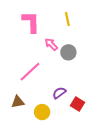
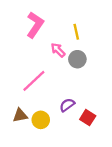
yellow line: (67, 19) -> (76, 32), moved
pink L-shape: (31, 22) -> (35, 25), turned 35
yellow circle: (42, 112) -> (41, 120), moved

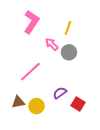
yellow line: (76, 32) -> (68, 28), turned 32

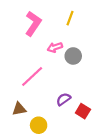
yellow line: (68, 28) -> (70, 18), moved
pink arrow: (52, 44) -> (55, 47), turned -64
yellow circle: (36, 106) -> (39, 125), moved

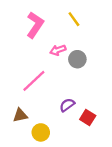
yellow line: (70, 18) -> (74, 19), turned -56

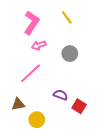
pink arrow: (58, 50) -> (39, 45), moved
purple semicircle: (67, 105) -> (60, 95), turned 56

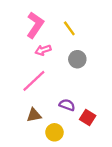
yellow line: (67, 17) -> (69, 28), moved
brown triangle: (18, 104) -> (34, 115), moved
yellow circle: (37, 120) -> (54, 132), moved

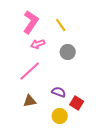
yellow circle: (54, 132) -> (60, 116), moved

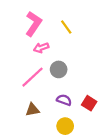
gray circle: (68, 52) -> (59, 69), moved
red square: (77, 103) -> (89, 103), moved

